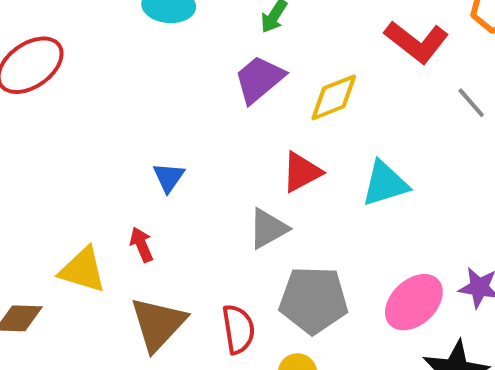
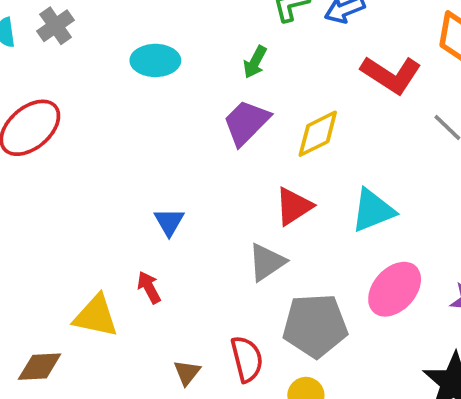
pink ellipse: (414, 302) -> (395, 289), moved
brown triangle: (158, 324) -> (187, 373), moved, size x0.5

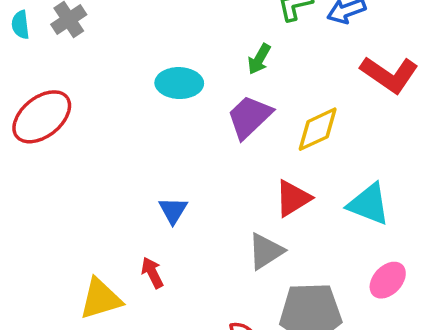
cyan ellipse: (155, 60) -> (179, 83), moved
cyan triangle: (373, 210) -> (369, 204), turned 42
pink ellipse: (395, 289) -> (388, 280), size x0.7
yellow triangle: (96, 316) -> (101, 299), turned -30

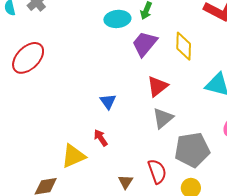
cyan ellipse: (179, 83) -> (117, 19), moved
yellow diamond: (318, 129) -> (184, 46), turned -56
red triangle: (293, 198) -> (157, 86), moved

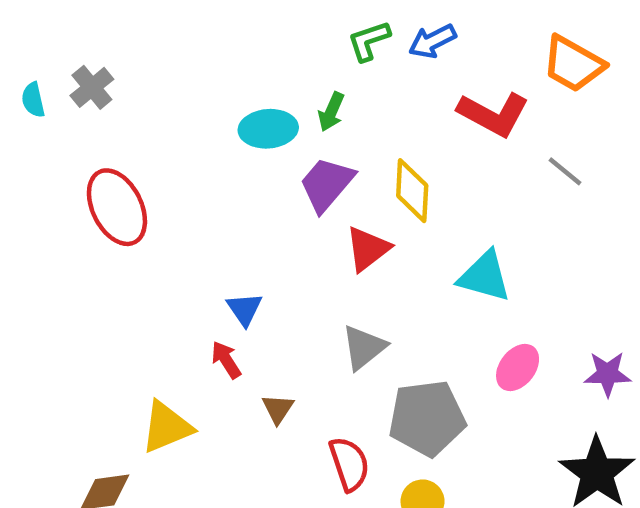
red ellipse: (28, 58) -> (117, 207), moved, turned -72
red triangle: (157, 86) -> (368, 249), moved
red arrow: (101, 138) -> (226, 360), moved
brown triangle: (126, 182) -> (278, 409), moved

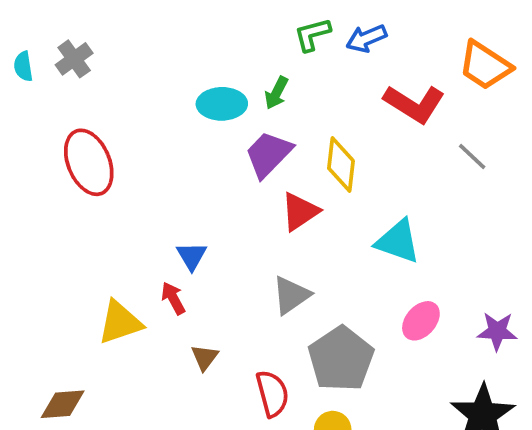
brown triangle: (278, 409) -> (205, 357), moved
gray pentagon: (427, 418) -> (341, 359), turned -30
yellow triangle: (167, 427) -> (120, 322), moved

